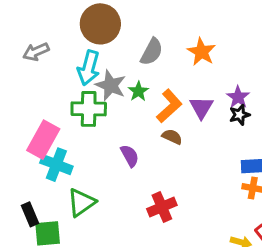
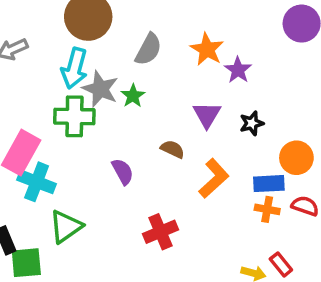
purple star: (238, 97) -> (238, 70), moved
orange L-shape: (169, 106) -> (214, 178), moved

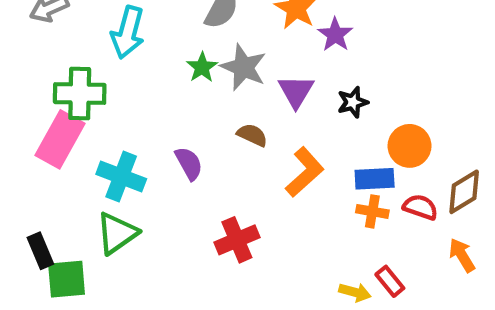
gray star: (100, 89) -> (244, 67), moved
green cross: (74, 116) -> (80, 93), moved
cyan cross: (37, 182) -> (121, 176), moved

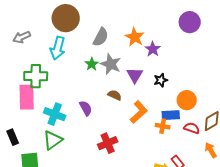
pink rectangle: (60, 139) -> (27, 97), turned -30
orange cross: (372, 211) -> (163, 126), moved
black rectangle: (40, 251) -> (13, 137), moved

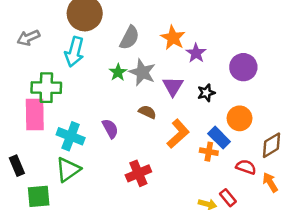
purple circle: (190, 22) -> (243, 67), moved
blue rectangle: (171, 115) -> (219, 138), turned 48
red semicircle: (192, 128) -> (246, 167), moved

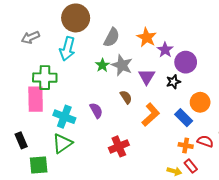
purple circle: (243, 67) -> (186, 62), moved
brown semicircle: (147, 112) -> (126, 97), turned 32
orange cross: (209, 152) -> (186, 145), moved

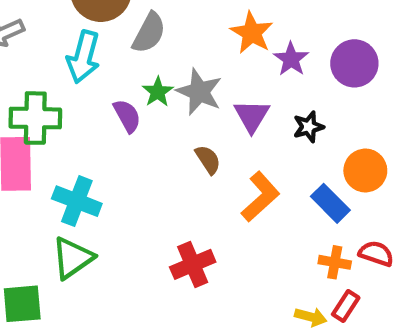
gray semicircle: (112, 37) -> (149, 33), moved
purple circle: (186, 62) -> (354, 63), moved
purple semicircle: (96, 110) -> (127, 116), moved
red rectangle: (191, 166) -> (346, 306), turned 72

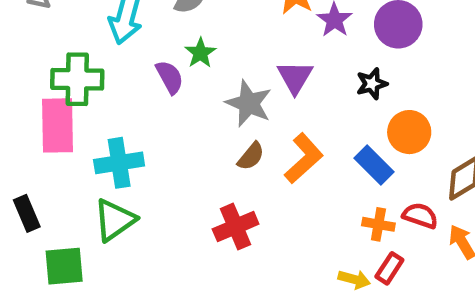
gray star: (199, 92) -> (249, 103), moved
black star: (309, 127) -> (372, 84), moved
brown semicircle: (208, 160) -> (251, 156), moved, turned 72
cyan cross: (77, 201) -> (119, 163), turned -30

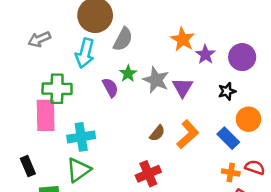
gray star: (249, 103) -> (156, 80), moved

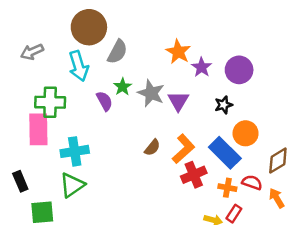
cyan arrow: (85, 53) -> (79, 66), turned -32
blue rectangle: (228, 138) -> (225, 153), size x1.4
red cross: (148, 174) -> (194, 175), moved

